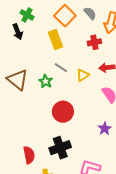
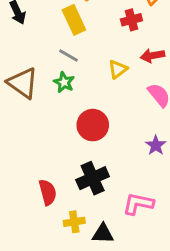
gray line: (61, 68) -> (68, 56), moved

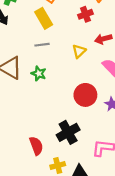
gray line: (68, 56) -> (42, 45), turned -32
green star: (64, 82) -> (39, 74), moved
red circle: (93, 125) -> (85, 95), moved

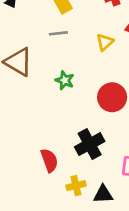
green star: (39, 74) -> (65, 80), moved

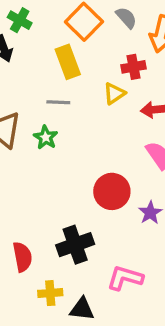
yellow triangle: (105, 42) -> (114, 93), moved
green star: (65, 80) -> (46, 137), moved

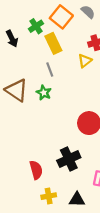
green cross: (20, 20) -> (36, 26), moved, turned 32
gray line: (58, 102) -> (50, 70), turned 72
yellow cross: (50, 293) -> (49, 196), moved

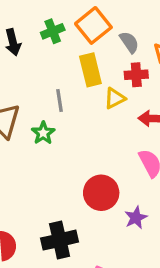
gray semicircle: (88, 12) -> (129, 42), moved
yellow rectangle: (53, 43) -> (90, 70), moved

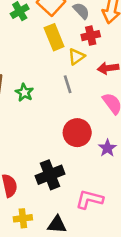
gray line: (59, 100) -> (68, 84), moved

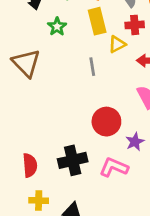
gray line: (68, 84) -> (92, 67), moved
green star: (24, 92) -> (57, 27), moved
pink L-shape: (90, 199) -> (114, 167), moved

